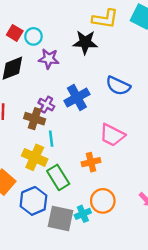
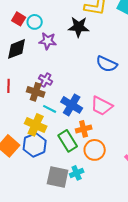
blue cross: (77, 98) -> (72, 105), moved, turned -30
cyan line: (51, 139) -> (50, 109), turned -56
green rectangle: (58, 177) -> (68, 141), moved
blue hexagon: (33, 201) -> (35, 145), moved
orange circle: (103, 201) -> (95, 150), moved

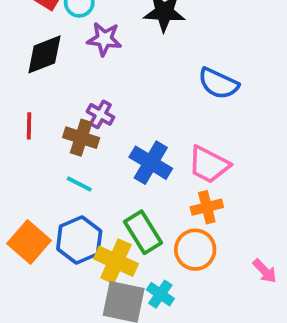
cyan line: (50, 109) -> (79, 184), moved
yellow cross: (36, 125) -> (116, 261), moved
orange cross: (84, 129) -> (207, 207), moved
cyan cross: (77, 173) -> (160, 294), turned -32

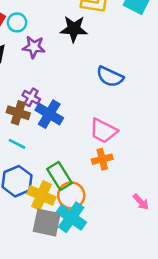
blue cross: (151, 163) -> (49, 114), moved
orange circle: (195, 250) -> (71, 195), moved
cyan cross: (160, 294) -> (71, 217), size x1.6

